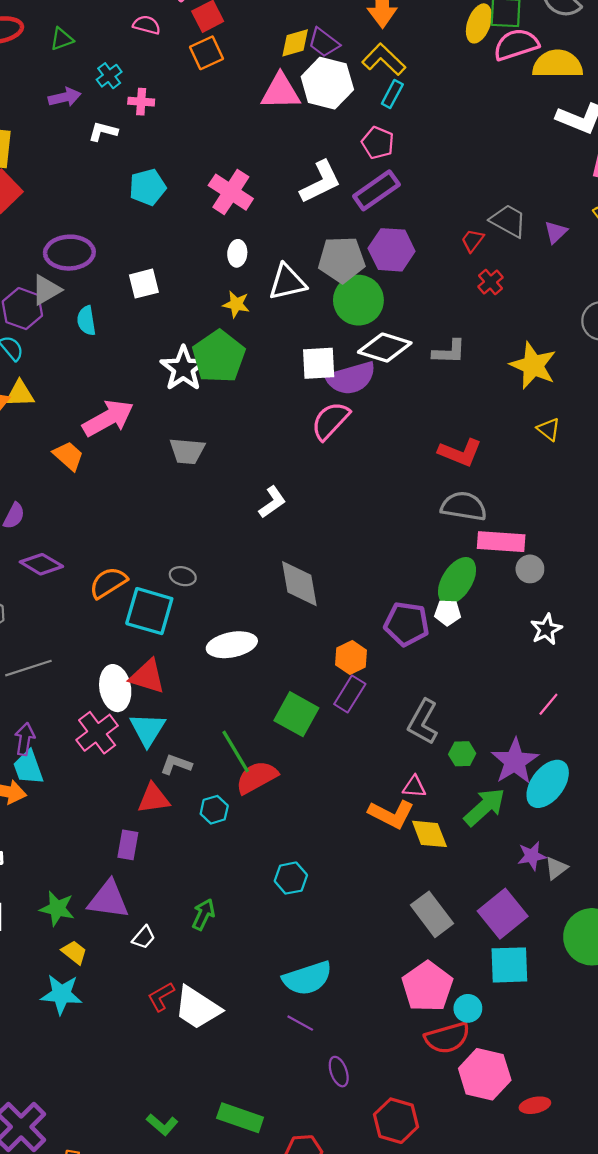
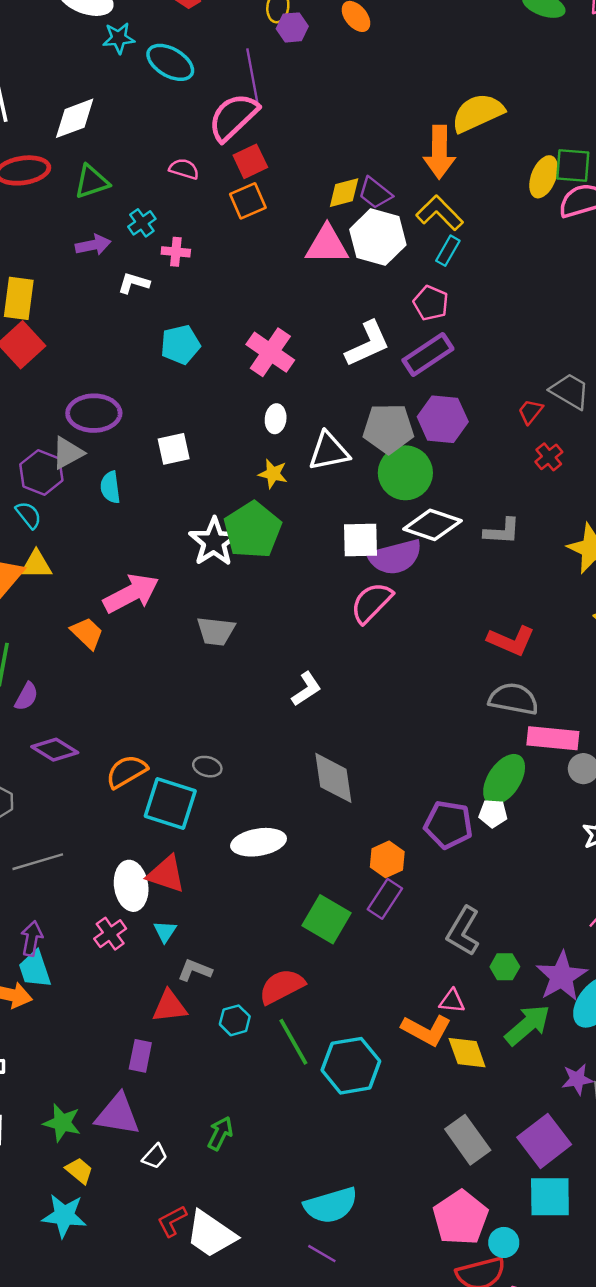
green triangle: (62, 39) -> (92, 182), size x1.4
cyan triangle: (148, 729) -> (165, 931), size x0.6
pink cross: (97, 733) -> (110, 934), size x0.7
green line: (236, 752) -> (293, 1042), moved
cyan hexagon: (291, 878) -> (351, 1066), moved, size x1.6

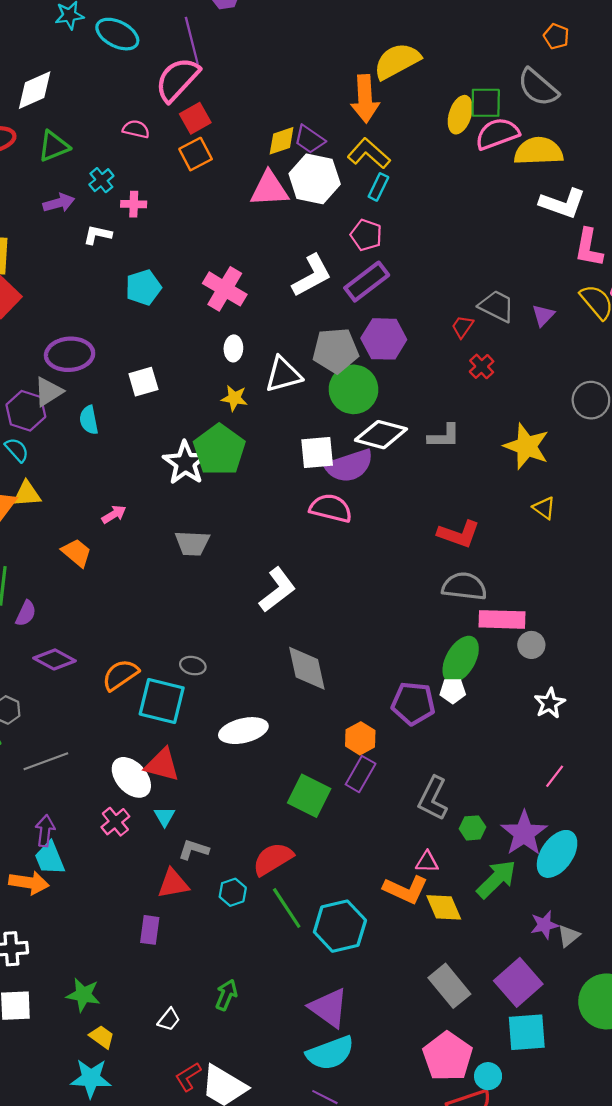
pink arrow: (131, 593) -> (114, 514), size x0.5
pink semicircle: (372, 603) -> (331, 508), turned 63
white L-shape: (306, 689) -> (277, 590), size x1.4
white ellipse: (131, 886) -> (131, 777), turned -30
purple triangle: (118, 1115) -> (329, 1008), moved, turned 30

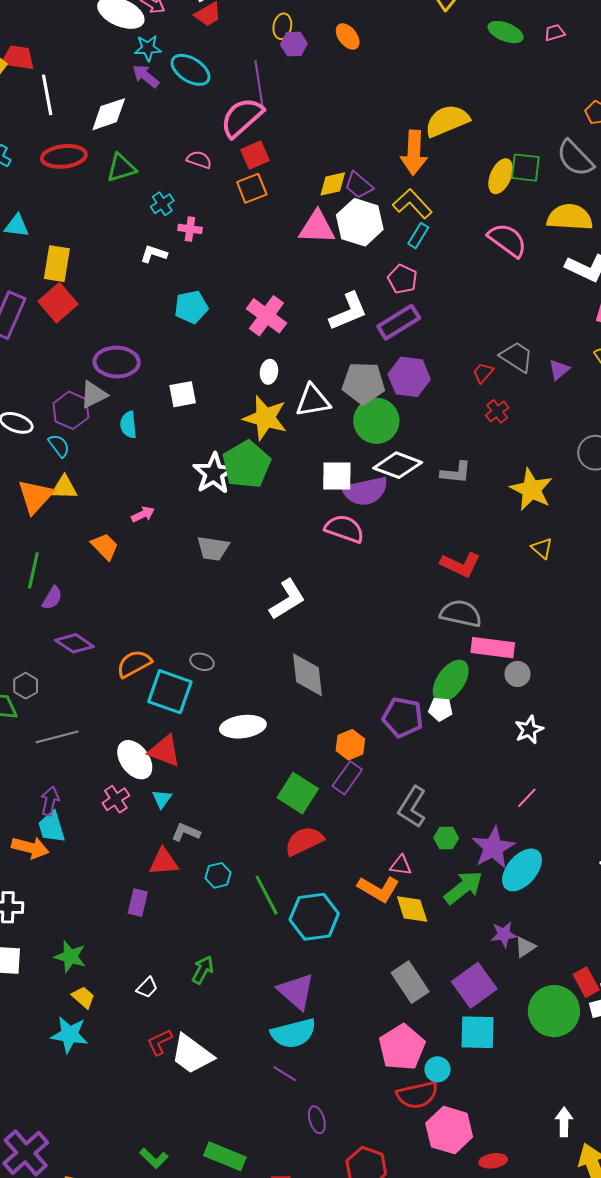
pink semicircle: (497, 134) -> (507, 240), moved, turned 51
purple arrow: (59, 203) -> (146, 76), moved, turned -132
yellow star: (234, 398) -> (265, 418), size x1.8
red semicircle: (273, 859) -> (304, 841), moved

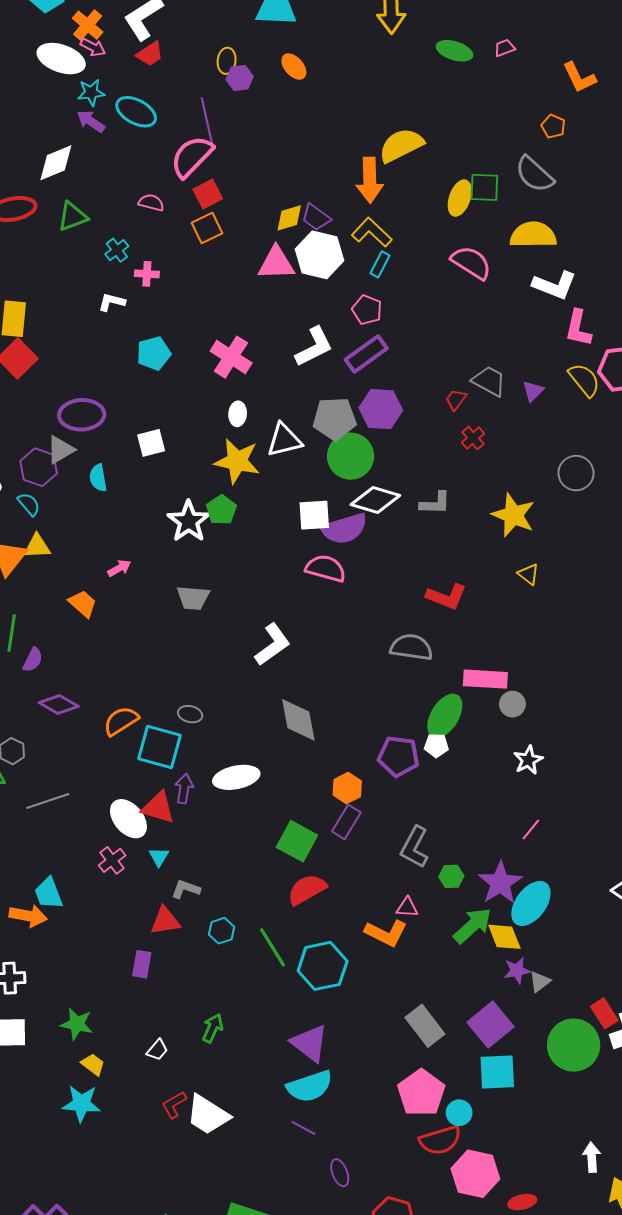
green pentagon: (247, 464) -> (221, 510), size x0.6
gray semicircle: (461, 614) -> (411, 647), moved
purple arrow: (50, 801) -> (184, 789), moved
yellow diamond: (412, 909) -> (504, 937), moved

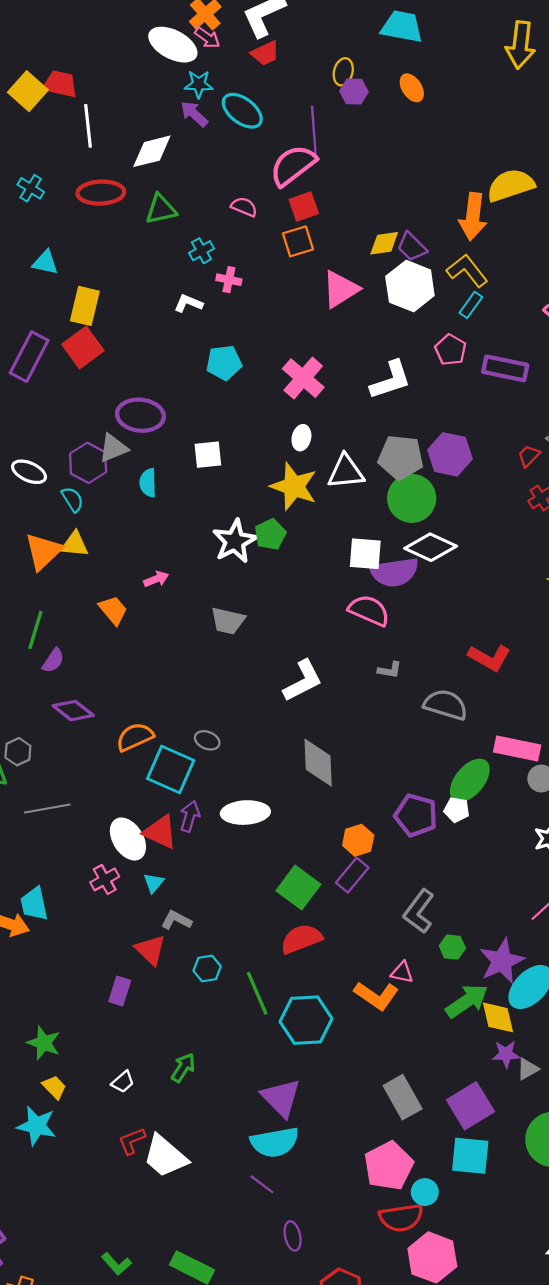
pink triangle: (276, 263) -> (340, 289), moved, turned -39
purple rectangle: (366, 354) -> (505, 368), moved, turned 39
gray L-shape: (435, 503) -> (390, 670), moved, size x0.7
red triangle: (165, 921) -> (150, 950), turned 44

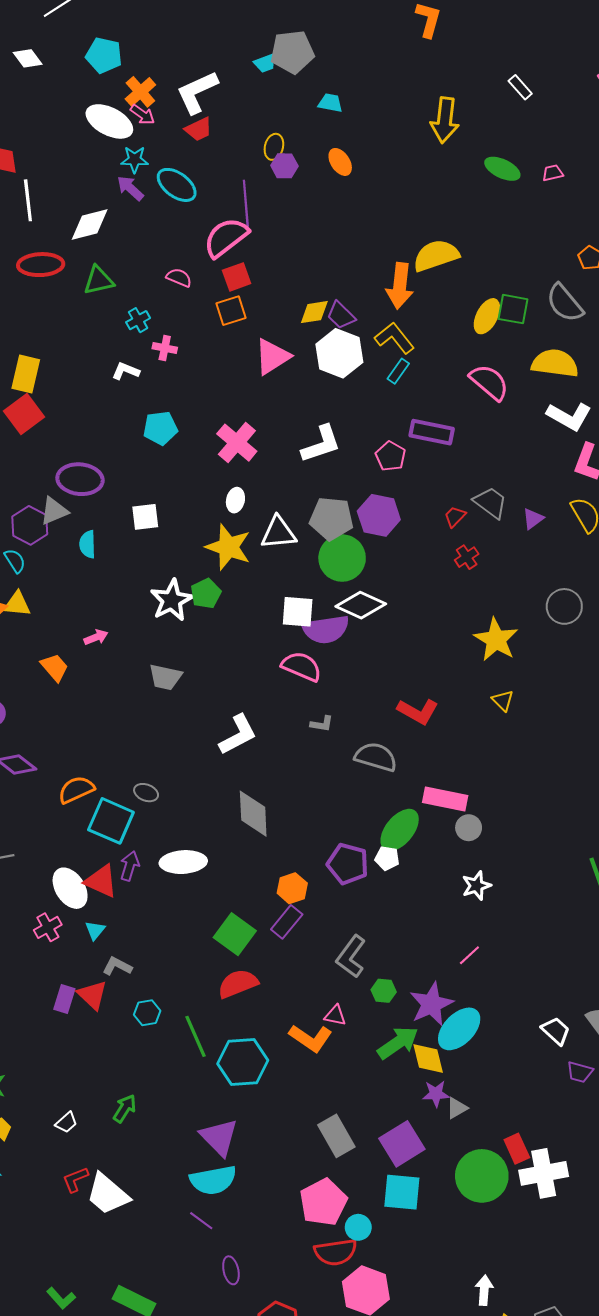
cyan trapezoid: (402, 27) -> (330, 103), size x0.6
pink pentagon: (451, 350) -> (391, 456), moved
purple rectangle: (120, 991) -> (64, 999), moved

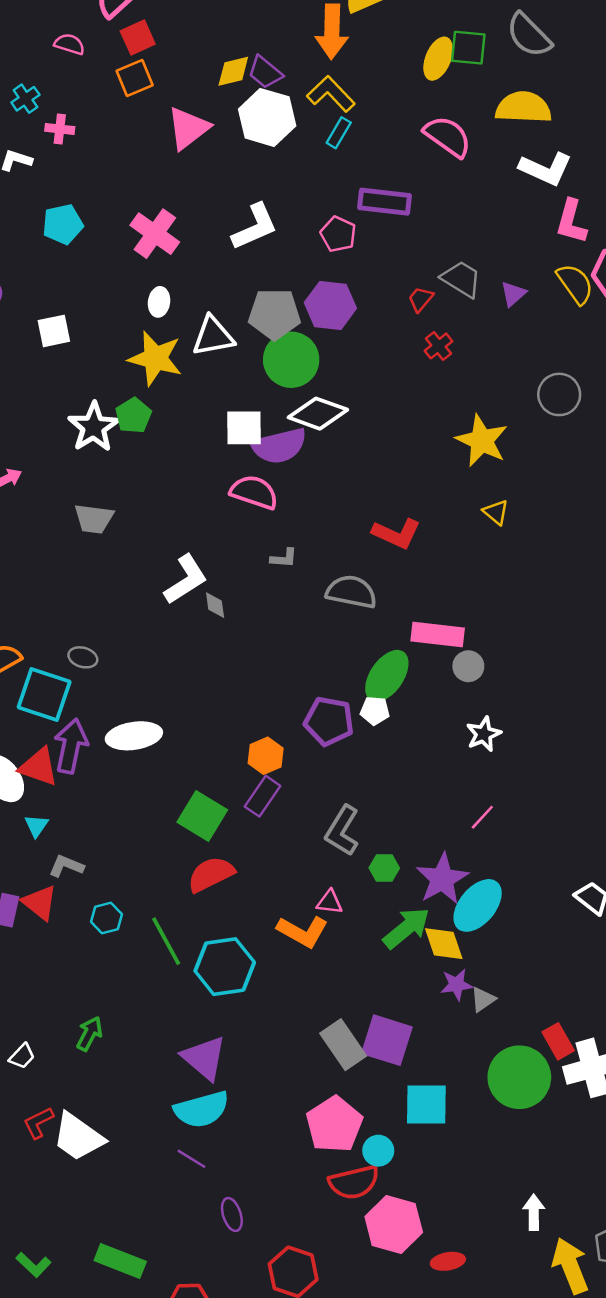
gray diamond: (253, 814) -> (215, 605), moved, size x0.5
purple arrow: (130, 866) -> (71, 746), size x1.5
purple square: (402, 1144) -> (387, 1040), moved, turned -36

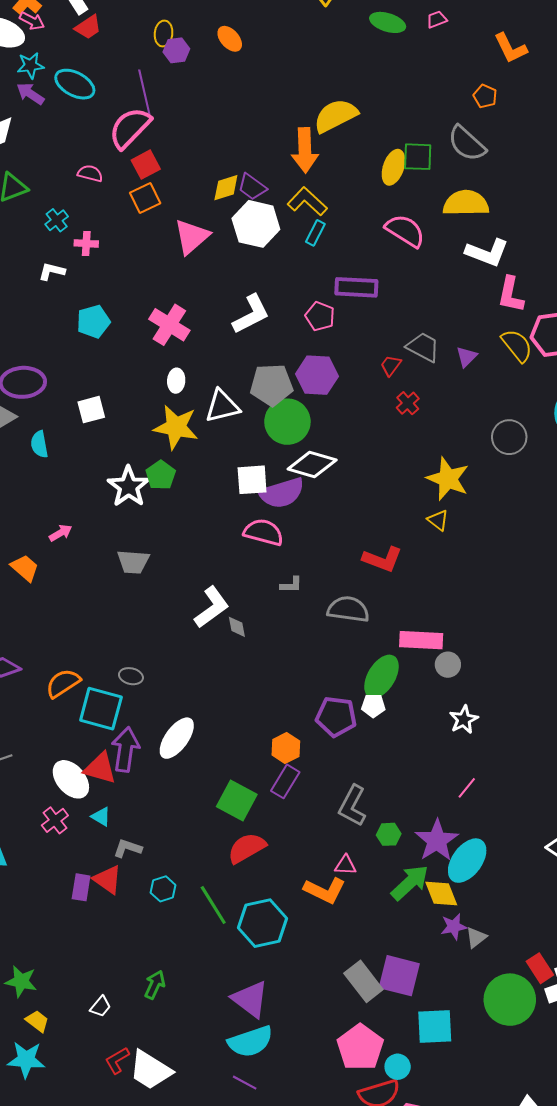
yellow triangle: (496, 512) -> (438, 520), moved
white ellipse: (134, 736) -> (177, 738), turned -42
cyan triangle: (36, 826) -> (101, 817), turned -30

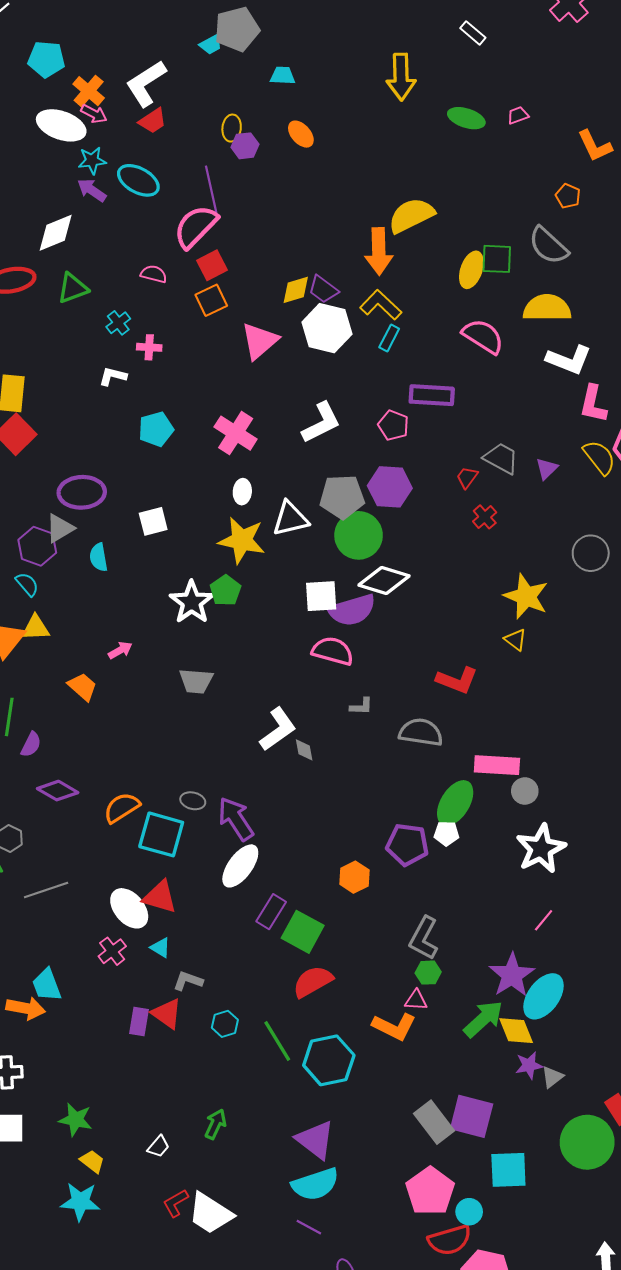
white star: (464, 720) -> (541, 849), size x1.6
purple arrow: (125, 749) -> (236, 819), moved, turned -42
purple rectangle: (285, 781) -> (271, 912), moved
green hexagon: (389, 834) -> (428, 973), moved

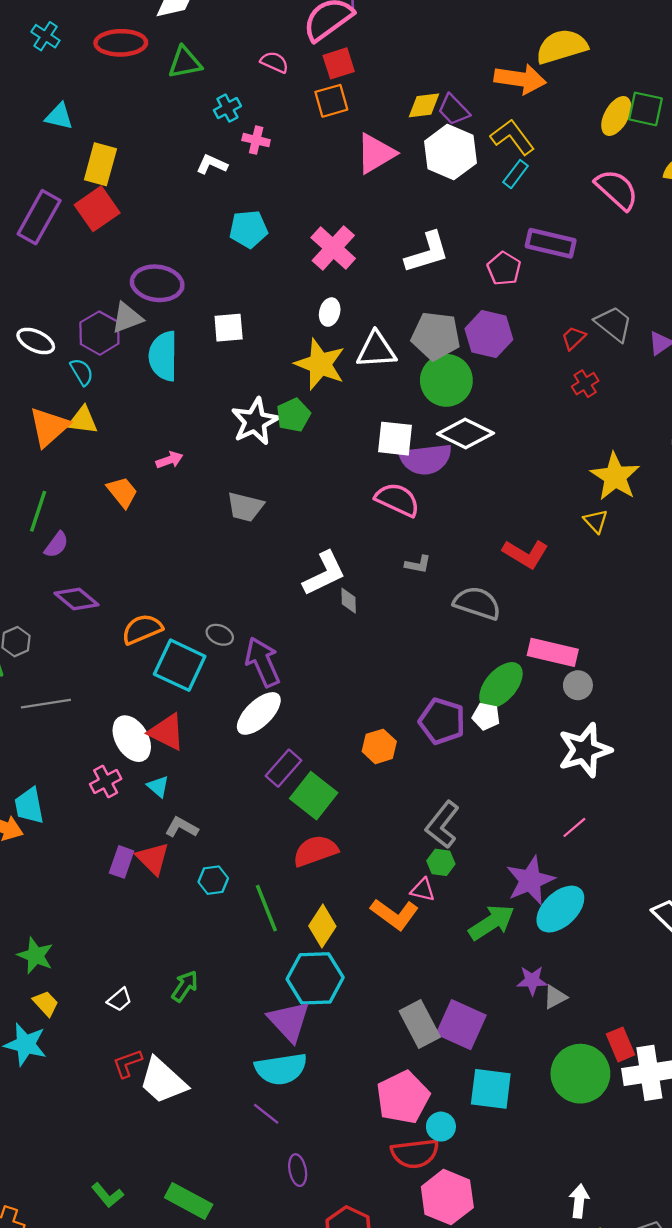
orange arrow: (379, 251) -> (520, 79), turned -90
cyan semicircle: (99, 557) -> (163, 356), size x1.6
yellow diamond: (516, 1031) -> (322, 926), moved, turned 45
cyan hexagon: (329, 1060) -> (315, 978), moved

